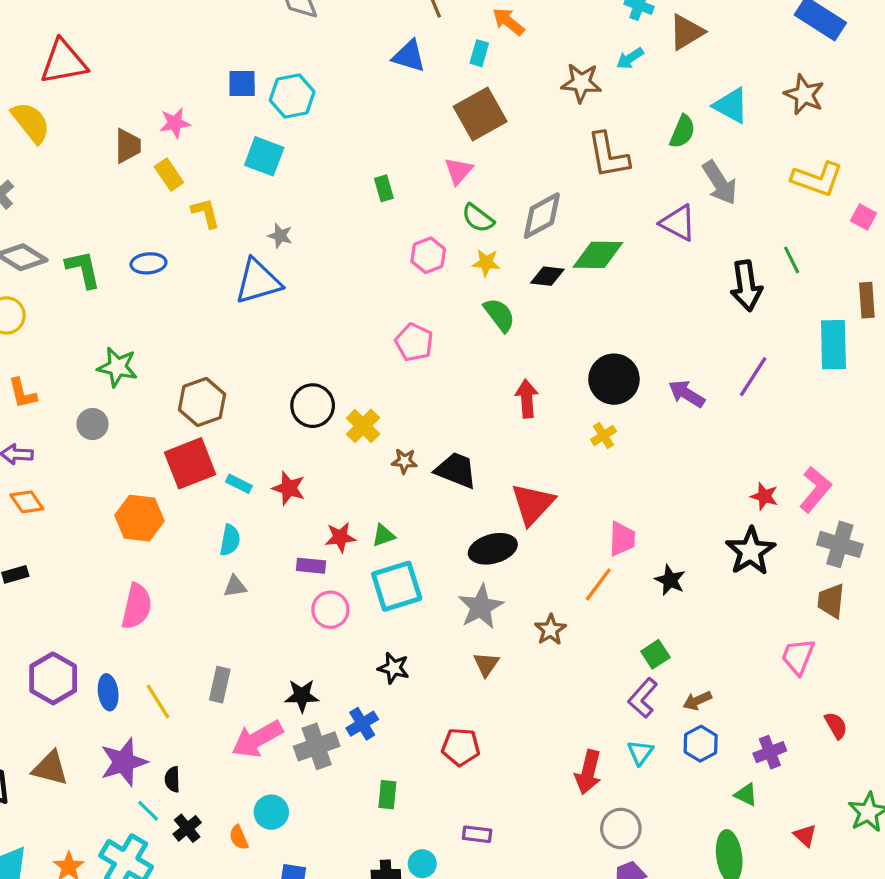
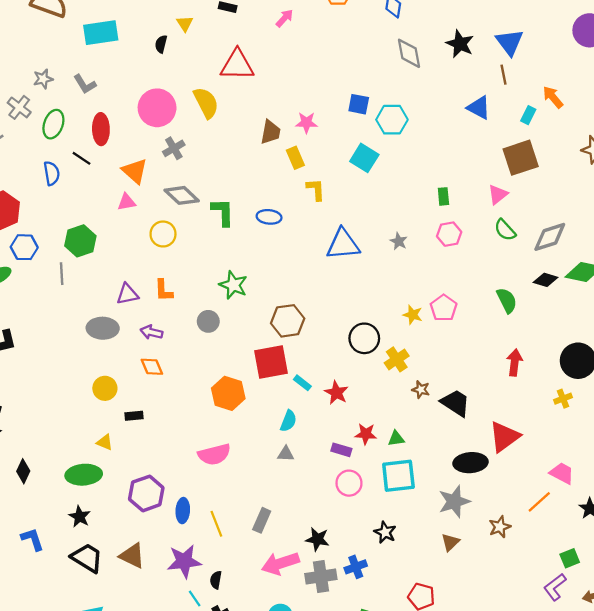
gray star: (280, 236) -> (399, 241), moved
pink hexagon: (428, 255) -> (449, 234), moved
yellow star: (486, 263) -> (413, 315), moved
pink trapezoid: (622, 539) -> (562, 473), turned -75
pink semicircle: (137, 606) -> (214, 454), turned 52

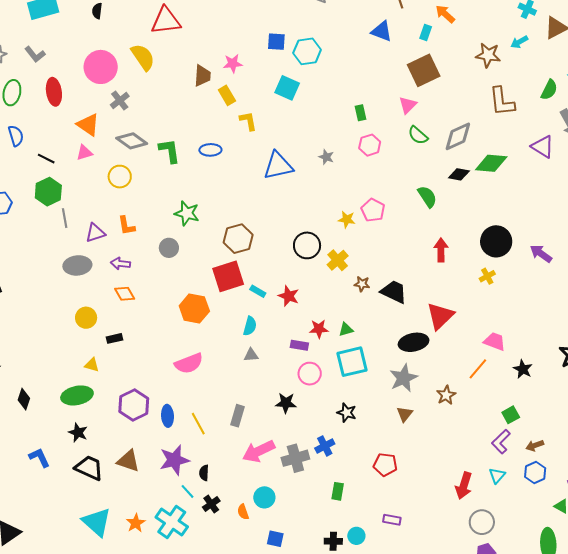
black line: (82, 158) -> (46, 159), moved
gray line: (62, 274) -> (65, 218), moved
black star: (317, 539) -> (286, 403), moved

